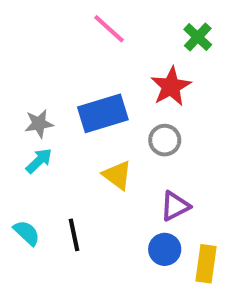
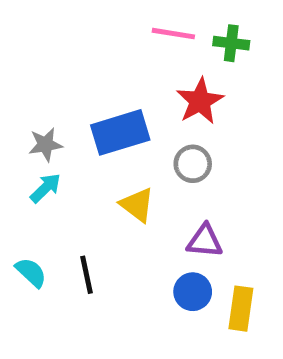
pink line: (109, 29) -> (173, 34), moved, turned -33
green cross: (198, 37) -> (231, 43), turned -36
purple triangle: (175, 206) -> (205, 241), turned 32

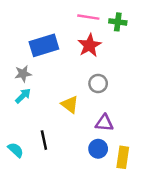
red star: (200, 101) -> (89, 45), moved
blue rectangle: (120, 132) -> (44, 45), moved
cyan semicircle: (31, 272) -> (16, 150), moved

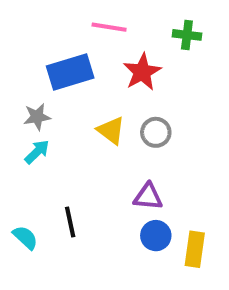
pink line: (88, 17) -> (109, 27), moved
yellow triangle: (70, 104) -> (111, 130), moved
purple triangle: (104, 123) -> (148, 197), moved

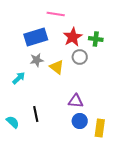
green cross: (187, 35) -> (96, 39), moved
gray star: (37, 117) -> (37, 60), moved
gray circle: (156, 132) -> (80, 57), moved

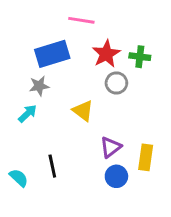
gray star: (37, 60) -> (39, 86), moved
yellow triangle: (57, 67) -> (83, 111), moved
purple triangle: (76, 101) -> (111, 147), turned -42
yellow rectangle: (100, 128) -> (146, 157), moved

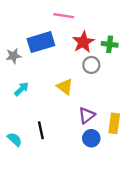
gray star: (39, 86) -> (13, 56), moved

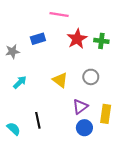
blue rectangle: (41, 42) -> (38, 39), size x0.6
gray circle: (91, 65) -> (91, 77), moved

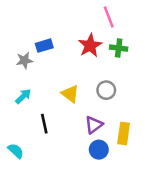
pink line: (59, 14) -> (109, 17), moved, turned 60
gray star: (12, 52) -> (24, 60), moved
black line: (38, 120) -> (44, 124), moved

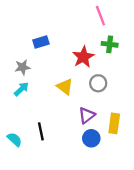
red star: (90, 46) -> (83, 57), moved
gray star: (24, 60) -> (23, 67), moved
black line: (44, 124) -> (41, 131), moved

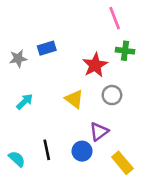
gray star: (23, 67) -> (18, 59), moved
yellow rectangle: (114, 123) -> (122, 163), moved, turned -48
blue circle: (91, 138) -> (82, 151), moved

